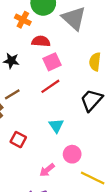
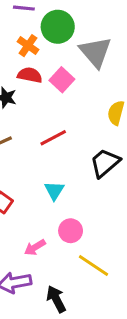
red semicircle: (41, 41) -> (30, 75), moved
pink square: (52, 62) -> (62, 80), moved, turned -30

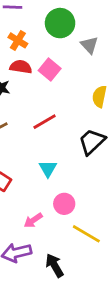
green circle: (58, 27) -> (60, 23), moved
gray triangle: (95, 52) -> (89, 45), moved, size x0.6

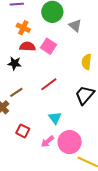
pink circle: (64, 204) -> (70, 142), size x1.5
pink arrow: (33, 220) -> (47, 141), moved

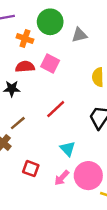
gray triangle: (75, 25) -> (79, 35), turned -48
orange cross: (23, 28) -> (25, 38), moved

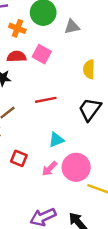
red line: (56, 109) -> (46, 100), turned 30
cyan triangle: (68, 149) -> (56, 140), turned 49

